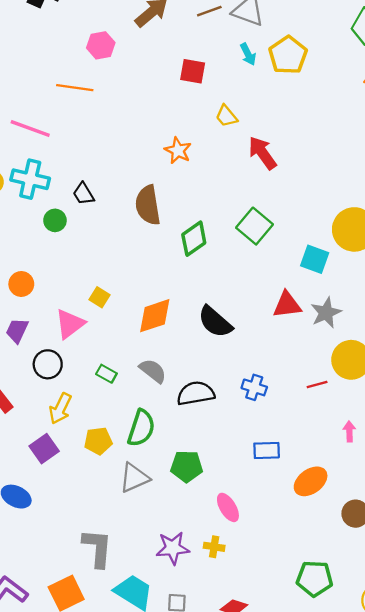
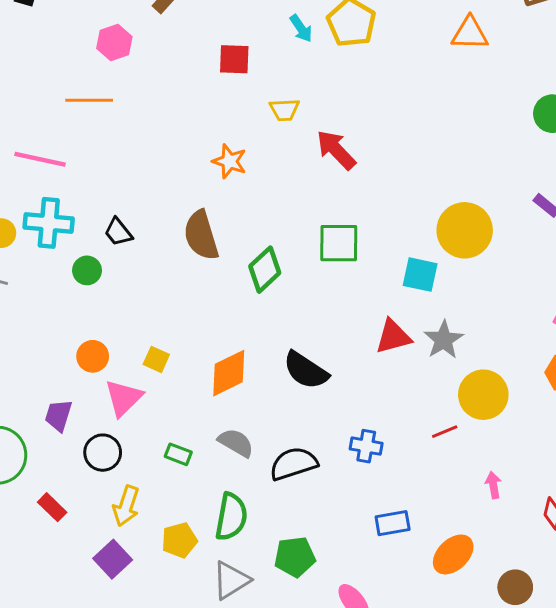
yellow trapezoid: (226, 116) -> (284, 110), turned -45
green square: (255, 226) -> (339, 243), turned -32
orange circle: (21, 284) -> (93, 356), moved

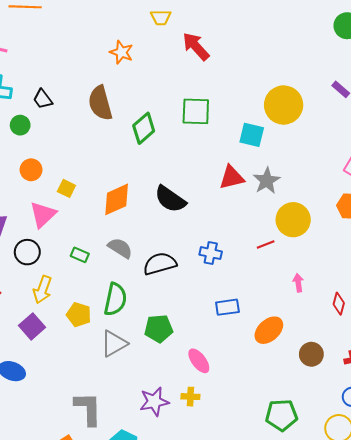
orange circle: (93, 356) -> (31, 170), moved
yellow pentagon: (179, 540) -> (79, 315), turned 30

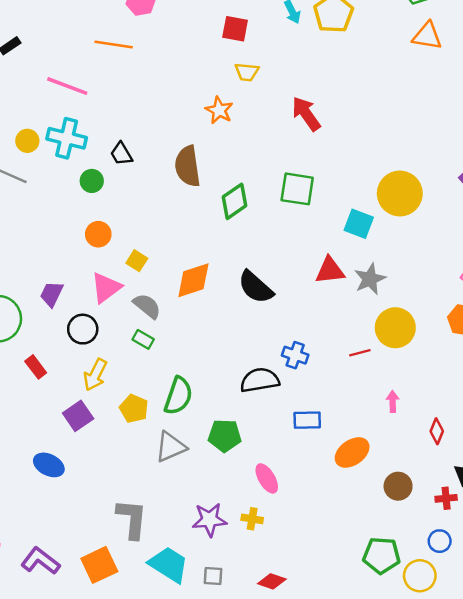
yellow trapezoid: (161, 17) -> (247, 72), moved
gray semicircle: (120, 248) -> (147, 306), moved
black semicircle: (160, 264) -> (260, 380), moved
green pentagon: (282, 415) -> (382, 555), moved

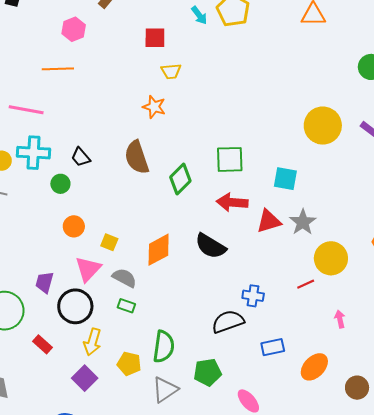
red arrow: (306, 114) -> (232, 202), moved, turned -40
yellow circle: (400, 193) -> (323, 126), moved
black circle: (83, 329) -> (75, 306), size x1.4

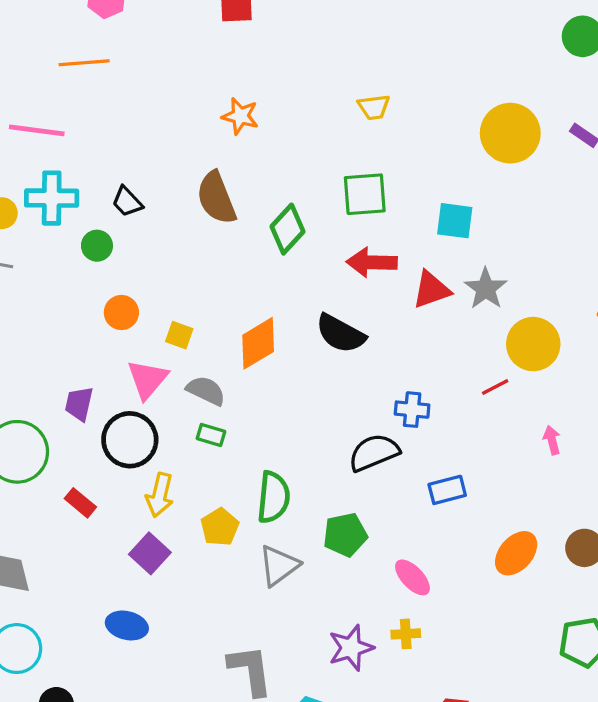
yellow trapezoid: (171, 71) -> (374, 107), moved
yellow pentagon: (129, 364) -> (220, 527), turned 30
orange ellipse: (314, 367) -> (516, 553), moved

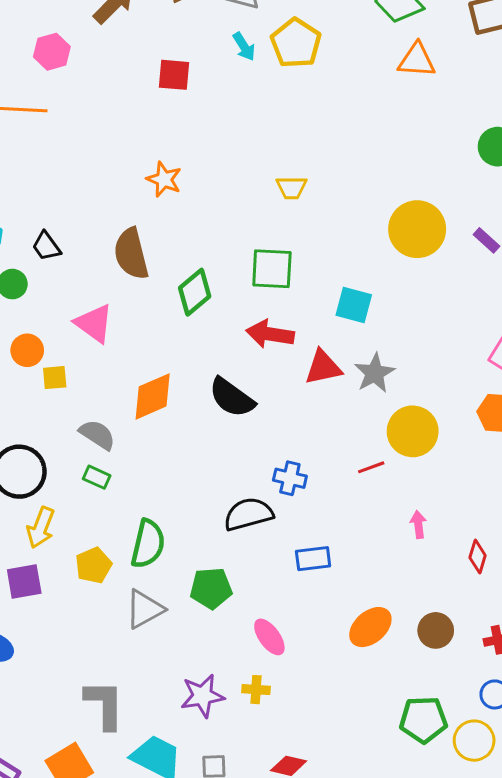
yellow square: (179, 335) -> (55, 378), moved, turned -32
pink triangle: (147, 379) -> (94, 323), moved, turned -42
purple square: (150, 553) -> (24, 581), turned 30

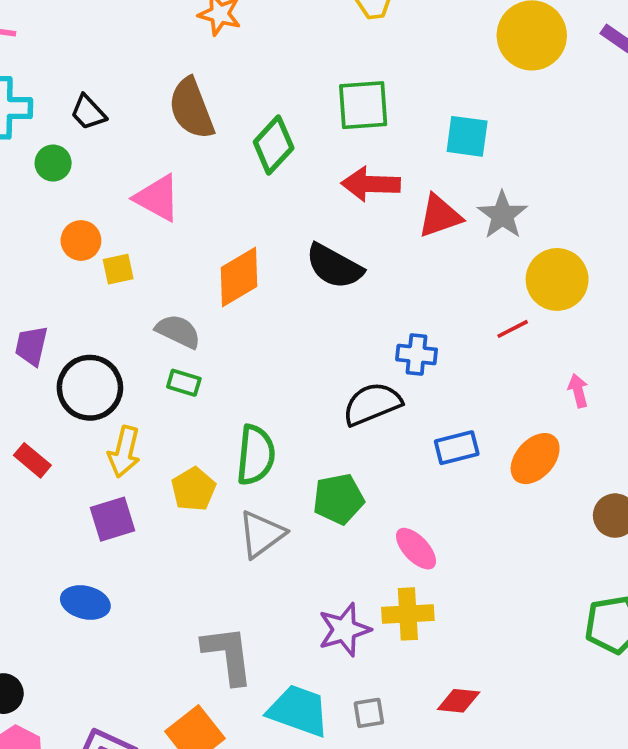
orange ellipse: (370, 627) -> (535, 459), moved
yellow cross: (256, 690) -> (408, 614), size x1.5

